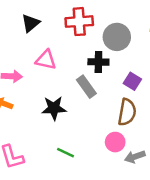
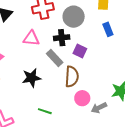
pink triangle: (46, 60) -> (31, 38), moved
purple square: (132, 81) -> (80, 51), moved
brown semicircle: (127, 112) -> (72, 77), moved

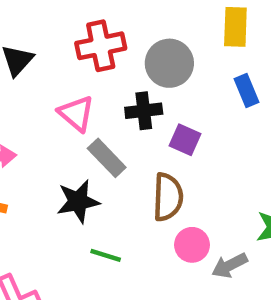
pink triangle: (31, 38) -> (76, 113), turned 36
gray rectangle: (55, 58) -> (107, 158), moved
green line: (45, 111) -> (106, 255), moved

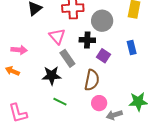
blue rectangle: (247, 90) -> (132, 47), moved

